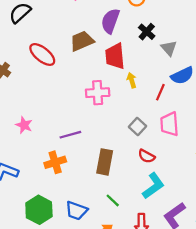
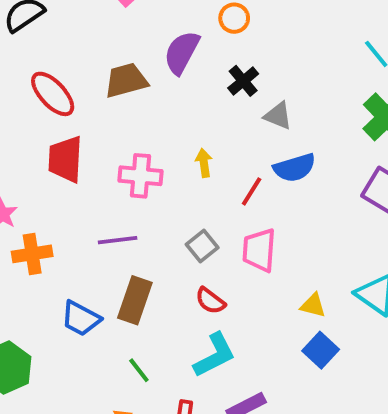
gray triangle: (169, 48) -> (278, 116), turned -35
red trapezoid: (115, 56) -> (65, 159), moved
purple line: (70, 135) -> (118, 240), moved
orange cross: (55, 162) -> (32, 254), moved
blue trapezoid: (76, 211) -> (81, 318), moved

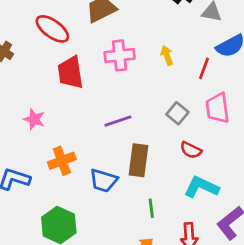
pink cross: (140, 176) -> (120, 55), moved
orange cross: (32, 254) -> (62, 161), moved
cyan L-shape: (215, 355) -> (201, 187), turned -116
green line: (139, 370) -> (151, 208), turned 42

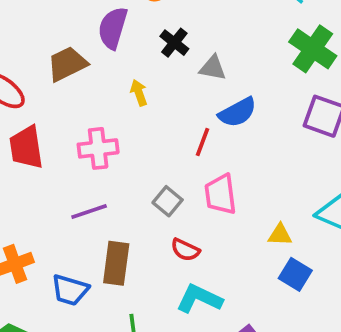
pink cross: (120, 55) -> (98, 148), moved
yellow arrow: (167, 55) -> (139, 93), moved

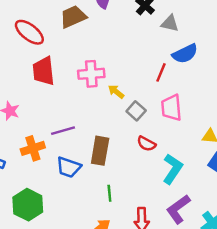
yellow arrow: (139, 93) -> (116, 92), moved, turned -35
purple line: (89, 212) -> (63, 131), moved
cyan L-shape: (199, 299) -> (173, 169), moved, turned 96

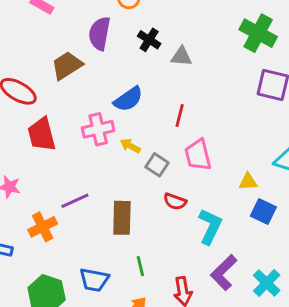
blue semicircle: (185, 54) -> (128, 99), moved
blue trapezoid: (69, 167) -> (94, 280), moved

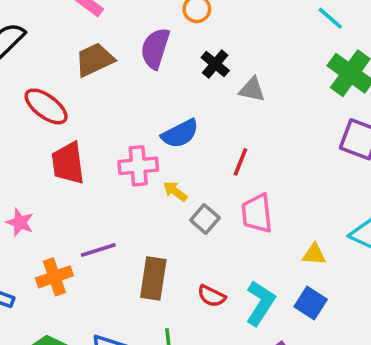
brown trapezoid: (67, 65) -> (95, 60), moved
red semicircle: (175, 201) -> (211, 296), moved
blue square: (263, 212) -> (311, 303), moved

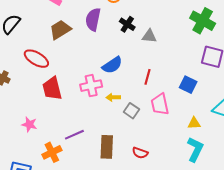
yellow arrow: (175, 191) -> (113, 97), turned -32
cyan L-shape: (260, 303) -> (195, 149), moved
blue square: (311, 303) -> (188, 85), moved

